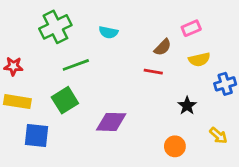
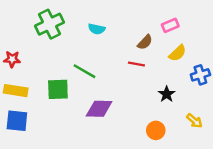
yellow semicircle: (199, 59) -> (178, 53), turned -30
green line: (76, 65) -> (85, 71), moved, turned 50
green square: (65, 100) -> (58, 89), turned 30
blue square: (36, 135) -> (17, 121), moved

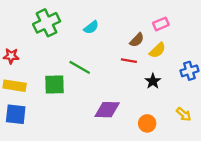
cyan semicircle: (97, 29) -> (91, 27), turned -49
yellow semicircle: (178, 53) -> (157, 50), moved
black star: (167, 94) -> (153, 81), moved
purple diamond: (99, 109) -> (107, 110), moved

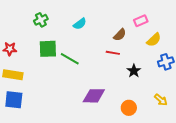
green cross: (47, 23) -> (41, 20), size x0.6
yellow semicircle: (157, 50) -> (154, 40), moved
green square: (55, 85) -> (48, 49), moved

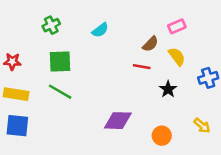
yellow semicircle: (154, 40) -> (177, 57), moved, turned -84
green line: (70, 59) -> (60, 92), moved

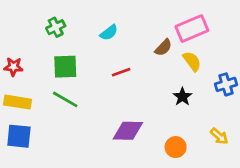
pink rectangle: (177, 26) -> (192, 29), size x1.6
red line: (142, 67) -> (121, 72), moved, turned -30

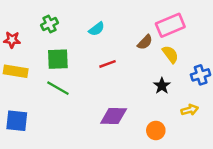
red star: (13, 67) -> (12, 40), moved
yellow rectangle: (18, 102) -> (16, 71), moved
yellow arrow: (219, 136) -> (190, 110), moved, turned -56

